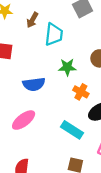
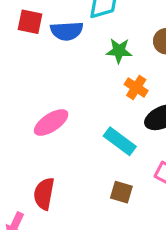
blue semicircle: (34, 84) -> (67, 31), moved

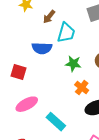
red square: (30, 22) -> (19, 72), moved
cyan rectangle: (120, 141) -> (56, 122), moved

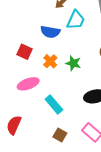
green star: (73, 64) -> (73, 63), moved
orange cross: (82, 88) -> (50, 61), moved

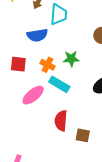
cyan rectangle: (54, 105) -> (59, 84), moved
red semicircle: (14, 125) -> (61, 121), moved

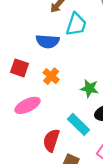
green star: (71, 59) -> (89, 88), moved
cyan rectangle: (59, 84) -> (79, 124), moved

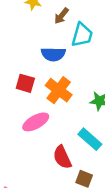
orange cross: (51, 76) -> (59, 90), size x1.5
red semicircle: (51, 140) -> (62, 157), turned -40

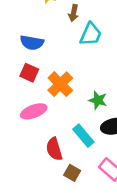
brown arrow: (61, 16) -> (74, 13), turned -35
blue semicircle: (53, 54) -> (32, 43), moved

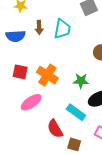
brown arrow: (74, 13) -> (39, 27), moved
blue semicircle: (32, 43) -> (16, 36), moved

